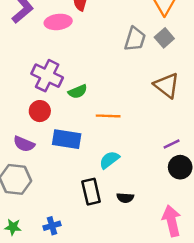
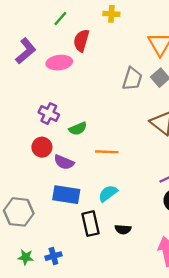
purple cross: (47, 76) -> (49, 114), size x0.7
blue rectangle: (67, 139) -> (66, 195), moved
purple semicircle: (24, 144) -> (64, 162), moved
green star: (13, 227) -> (26, 257), moved

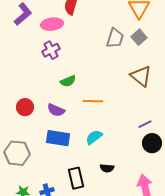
purple cross: (49, 114) -> (51, 50), moved, turned 36
red circle: (42, 147) -> (25, 107), moved
black rectangle: (91, 224) -> (76, 178), moved

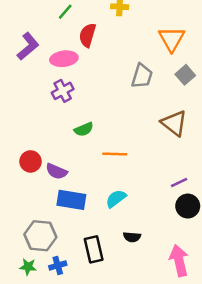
gray square: (139, 37) -> (185, 75), moved
purple semicircle: (56, 110) -> (56, 171), moved
gray hexagon: (17, 153) -> (40, 236), moved

